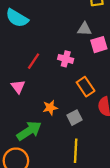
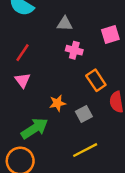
gray triangle: (84, 29) -> (65, 24), moved
red line: (34, 61) -> (23, 53), moved
yellow line: (76, 151) -> (85, 150), turned 60

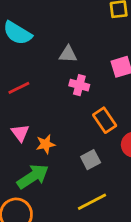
red line: (23, 53) -> (19, 88), turned 30
pink triangle: (23, 80) -> (20, 133), moved
orange star: (57, 103) -> (46, 144), moved

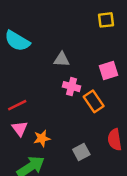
red line: (19, 88) -> (17, 105), moved
orange rectangle: (105, 120) -> (94, 101), moved

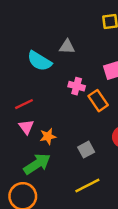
cyan semicircle: (17, 41) -> (39, 61), moved
gray triangle: (62, 59) -> (67, 47), moved

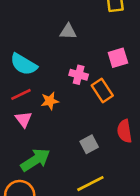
cyan semicircle: (39, 61) -> (24, 64), moved
orange star: (48, 136) -> (50, 101), moved

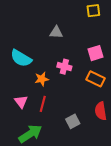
orange rectangle: (102, 91) -> (96, 79), moved, turned -30
red line: (21, 94) -> (43, 104), moved, turned -49
orange star: (50, 101) -> (42, 79), moved

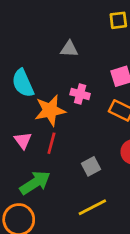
cyan semicircle: (21, 58) -> (23, 83), turned 35
orange star: (42, 79) -> (50, 110), size x1.6

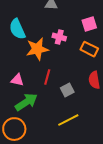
pink triangle: (23, 140) -> (17, 80), moved, turned -40
red line: (51, 143) -> (47, 77), moved

